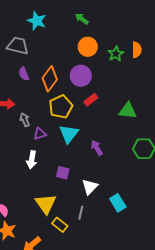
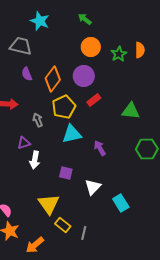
gray arrow: (25, 120) -> (38, 120), moved
purple triangle: (40, 134) -> (24, 143), moved
cyan triangle: (69, 134) -> (72, 134), turned 40
gray line: (81, 213) -> (84, 233), moved

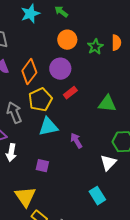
cyan star: (40, 21) -> (30, 14), moved, turned 30
gray arrow: (38, 120) -> (14, 113), size x1.5
white triangle: (93, 187) -> (108, 163), moved

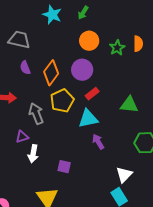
green arrow: (61, 12) -> (83, 13), turned -96
cyan star: (30, 14) -> (52, 15), turned -30
cyan triangle: (48, 127) -> (88, 119), moved
white triangle: (108, 163) -> (124, 175), moved

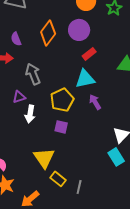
purple semicircle: (25, 68) -> (16, 39), moved
yellow pentagon: (62, 101) -> (62, 100), moved

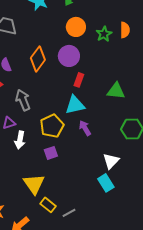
red rectangle: (89, 54) -> (79, 80), turned -32
purple square: (61, 127) -> (51, 153), turned -32
gray line: (79, 187) -> (69, 213), turned 48

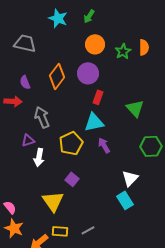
green triangle: (116, 91) -> (135, 108), turned 42
purple square: (51, 153) -> (72, 179), moved, turned -32
yellow rectangle: (48, 205) -> (60, 231), moved, turned -35

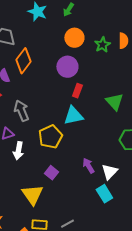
orange diamond: (57, 76) -> (23, 61), moved
purple arrow: (104, 145) -> (88, 166), moved

